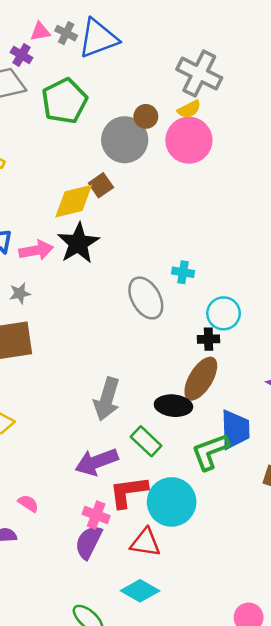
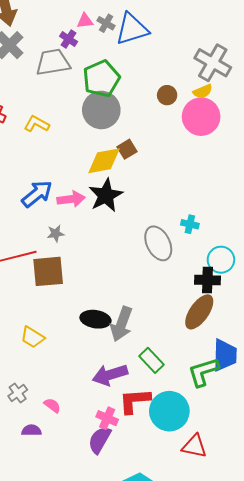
gray circle: (125, 140) -> (101, 110), moved
black cross: (209, 339) -> (207, 280), size x1.4
black ellipse: (173, 406) -> (95, 319), moved
red triangle: (145, 543) -> (194, 446), moved

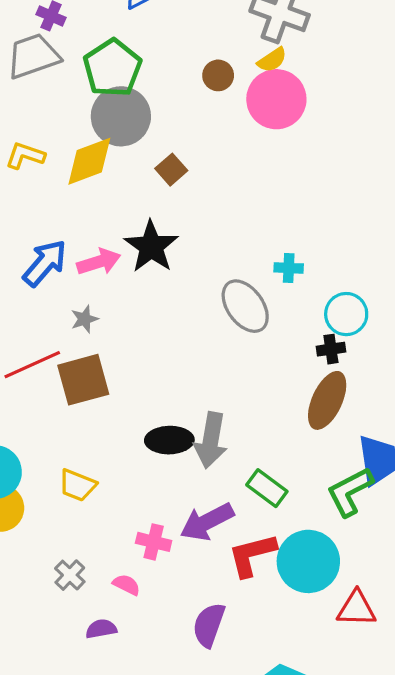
yellow diamond: (104, 161) -> (89, 161), moved
black cross: (207, 280) -> (331, 349), size x0.7
pink cross: (107, 418) -> (154, 542), moved

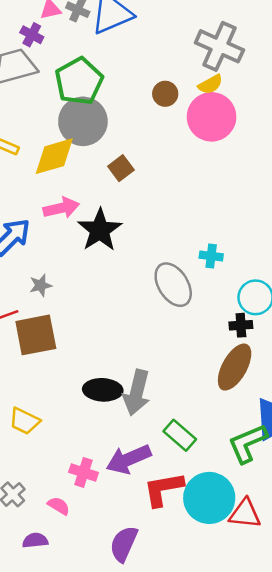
pink arrow: (99, 262) -> (61, 208), moved
red triangle: (356, 609) -> (245, 514), moved

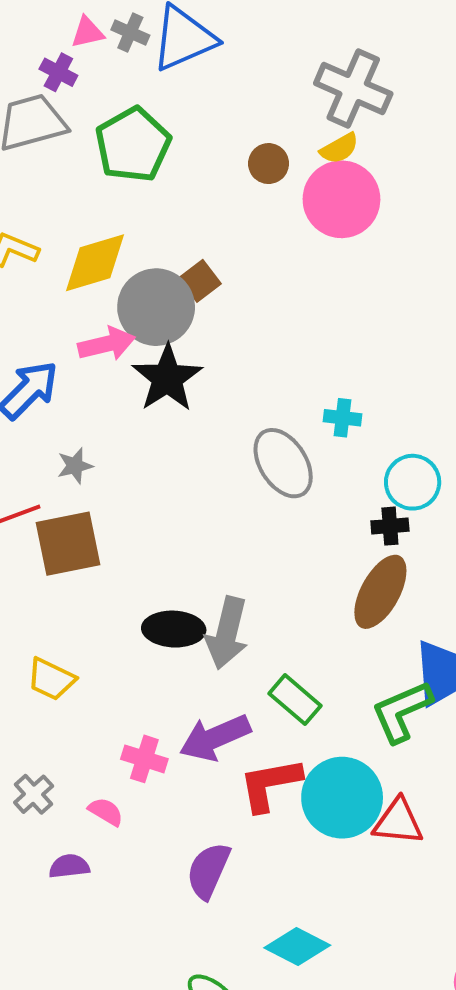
gray circle: (83, 121) -> (156, 307), moved

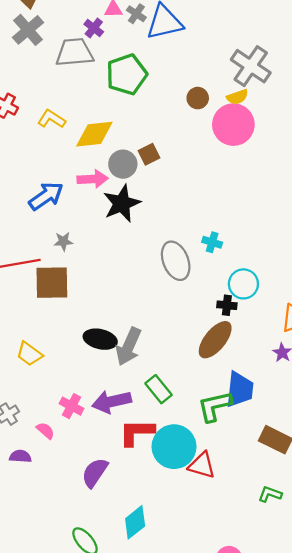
gray circle: (156, 307) -> (123, 164), size x0.7
cyan diamond: (297, 947) -> (135, 522), turned -76

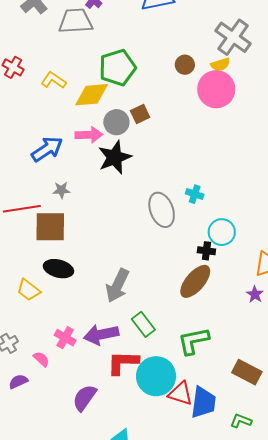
green pentagon: (127, 74) -> (117, 68), moved
black ellipse: (100, 339) -> (58, 269), moved
blue trapezoid: (240, 389) -> (203, 402), moved
purple semicircle: (20, 456) -> (18, 382), turned -30

